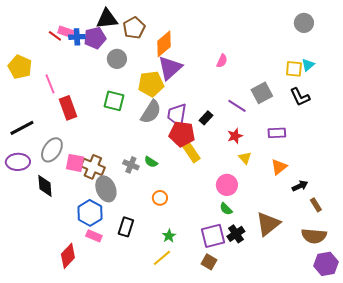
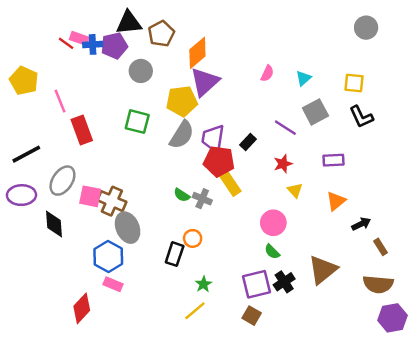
cyan triangle: (308, 65) -> (303, 78), moved
gray cross: (131, 165) -> (202, 199), moved
black rectangle: (126, 227) -> (175, 254), moved

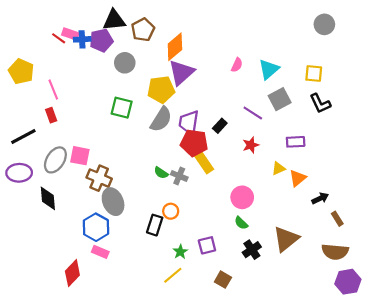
cyan triangle: (303, 78) -> (269, 69), size x1.5
red rectangle: (82, 130) -> (51, 115), moved, size x0.6
yellow triangle: (295, 190) -> (278, 168), moved, turned 48
pink square: (90, 196) -> (80, 156), moved
purple square: (256, 284) -> (207, 245), moved, size x0.7

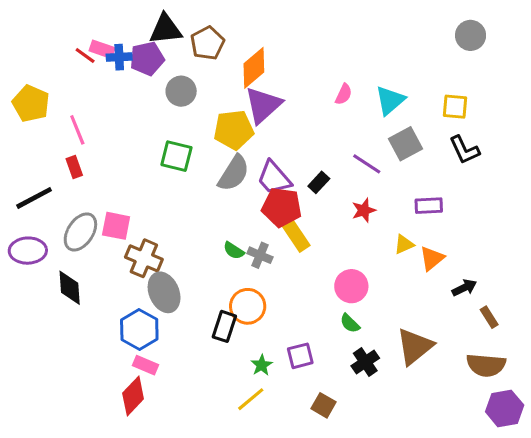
purple trapezoid: (189, 123) -> (274, 178), turned -50
orange circle: (171, 211) -> (248, 306), size x1.5
red diamond: (72, 273) -> (133, 396), moved

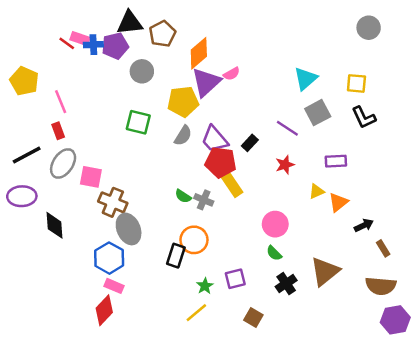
pink semicircle: (344, 94) -> (232, 74), moved, turned 35
gray semicircle: (234, 173) -> (183, 136), size x0.7
gray ellipse: (80, 232) -> (63, 163), moved

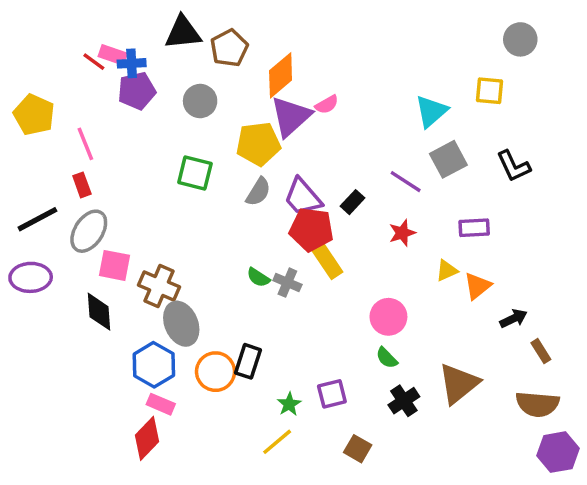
purple pentagon: (115, 46) -> (137, 91), moved
yellow square: (356, 83) -> (489, 91), moved
pink square: (91, 177) -> (114, 265), moved
black diamond: (55, 225) -> (99, 312), moved
orange circle: (194, 240) -> (216, 372), moved

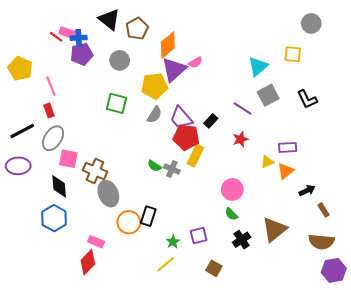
black triangle: (183, 33) -> (109, 19), turned 45
purple rectangle: (474, 228) -> (288, 147), moved
yellow rectangle: (327, 260) -> (195, 156), turned 60
blue hexagon: (154, 365) -> (54, 218), moved

